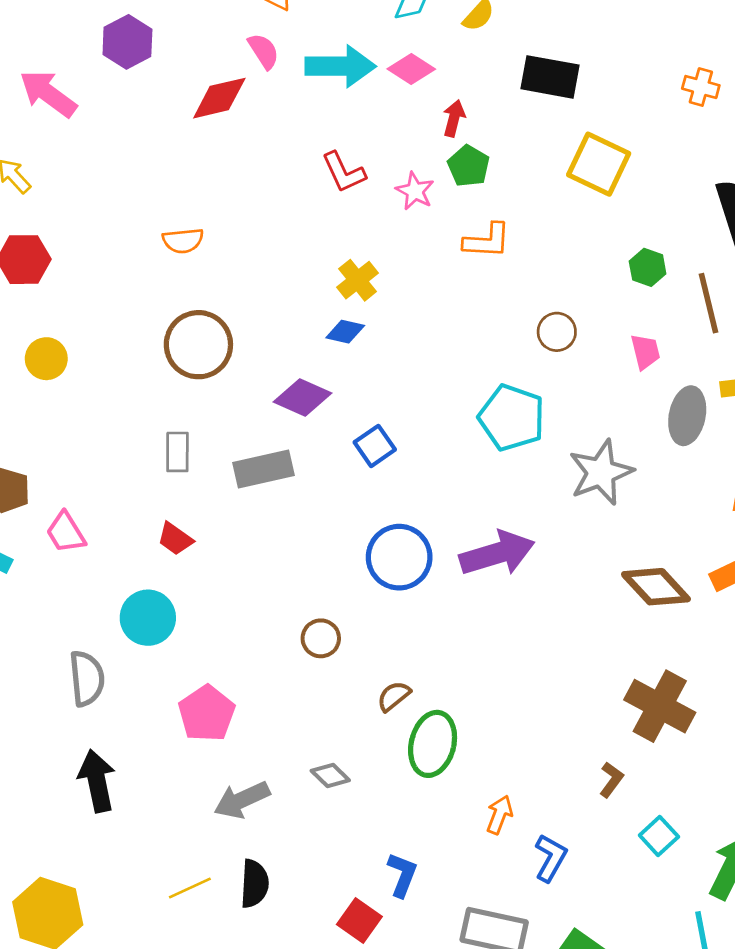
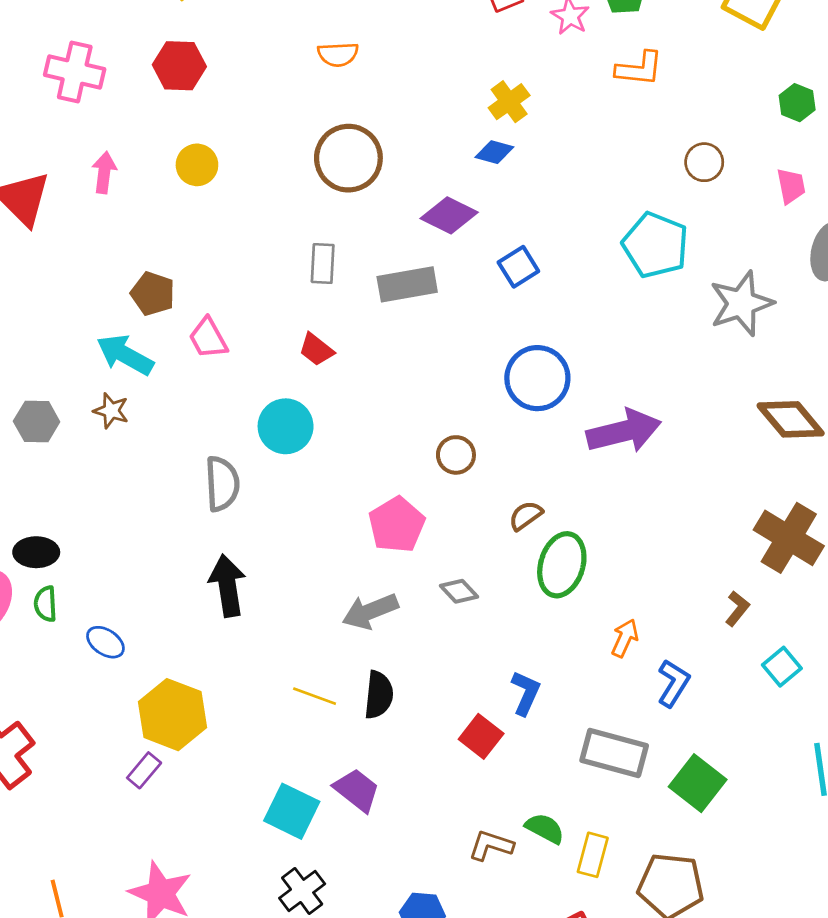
purple arrow: (497, 553) -> (624, 431), moved
pink pentagon: (207, 713) -> (397, 525), moved
yellow line: (190, 888) -> (315, 696), turned 42

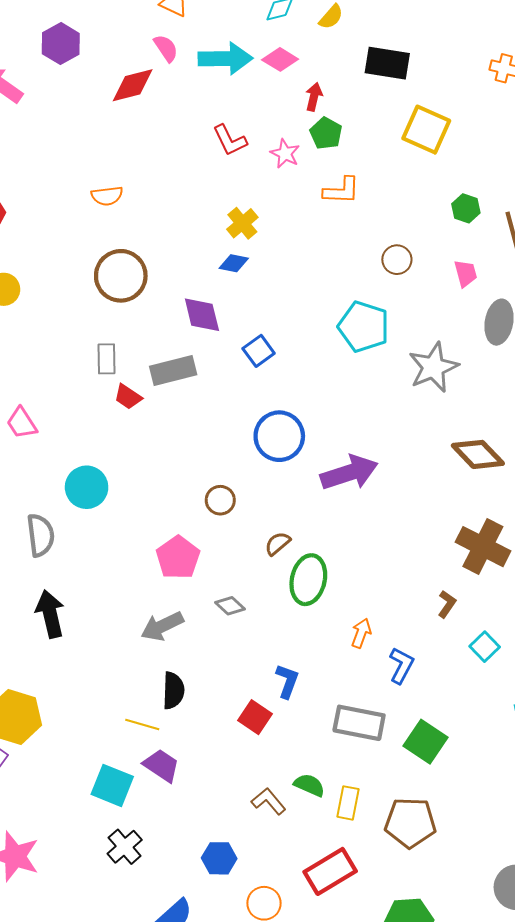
purple diamond: (449, 215) -> (202, 315), turned 54
red trapezoid: (316, 350) -> (128, 397), moved
yellow line: (315, 696) -> (142, 725), moved
brown L-shape: (491, 845) -> (269, 801), turned 36

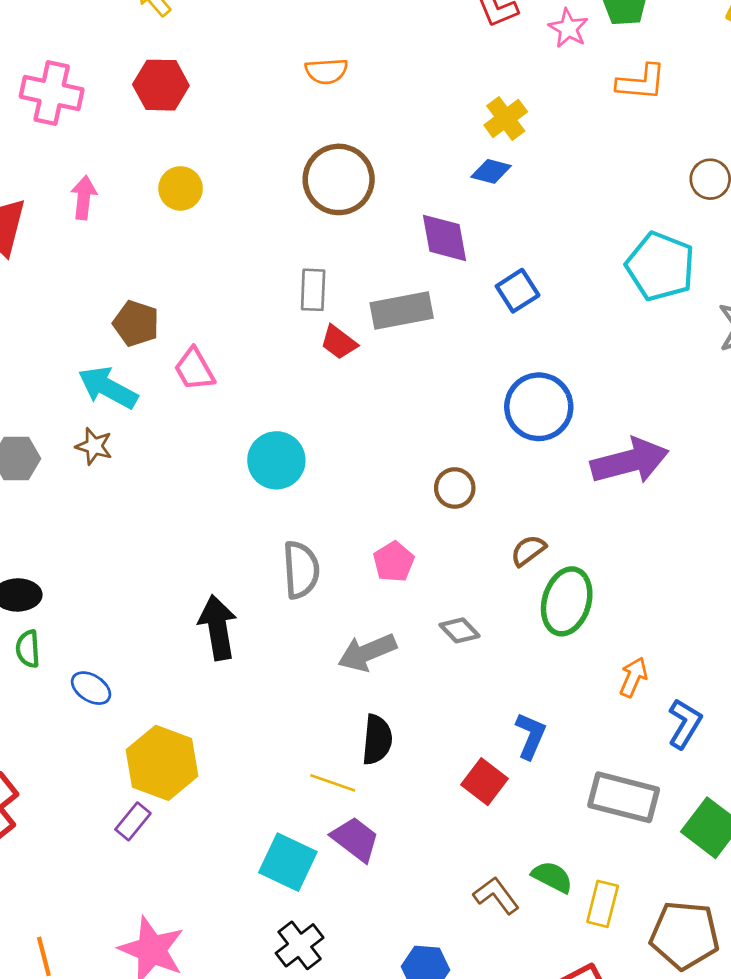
gray semicircle: (40, 535) -> (301, 570), moved
pink pentagon: (178, 558) -> (394, 562), size x0.7

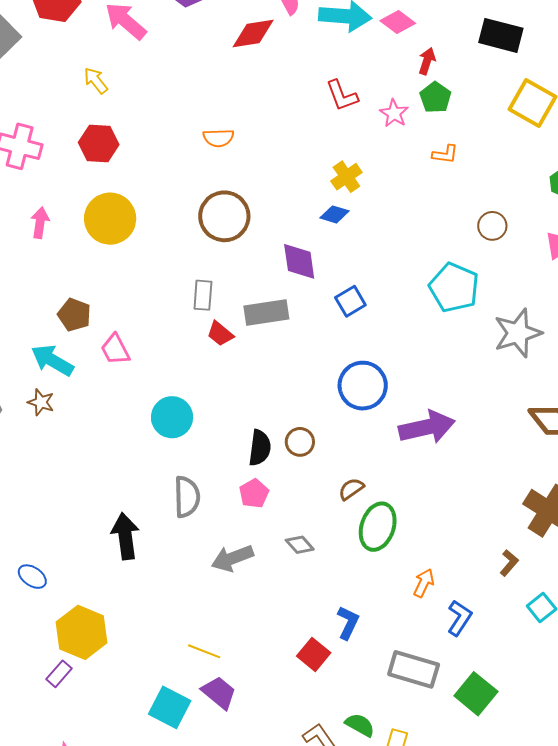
orange L-shape: (641, 82) -> (445, 154), size x0.7
yellow circle: (181, 188) -> (110, 219), size x1.6
black semicircle: (377, 740) -> (260, 448), moved

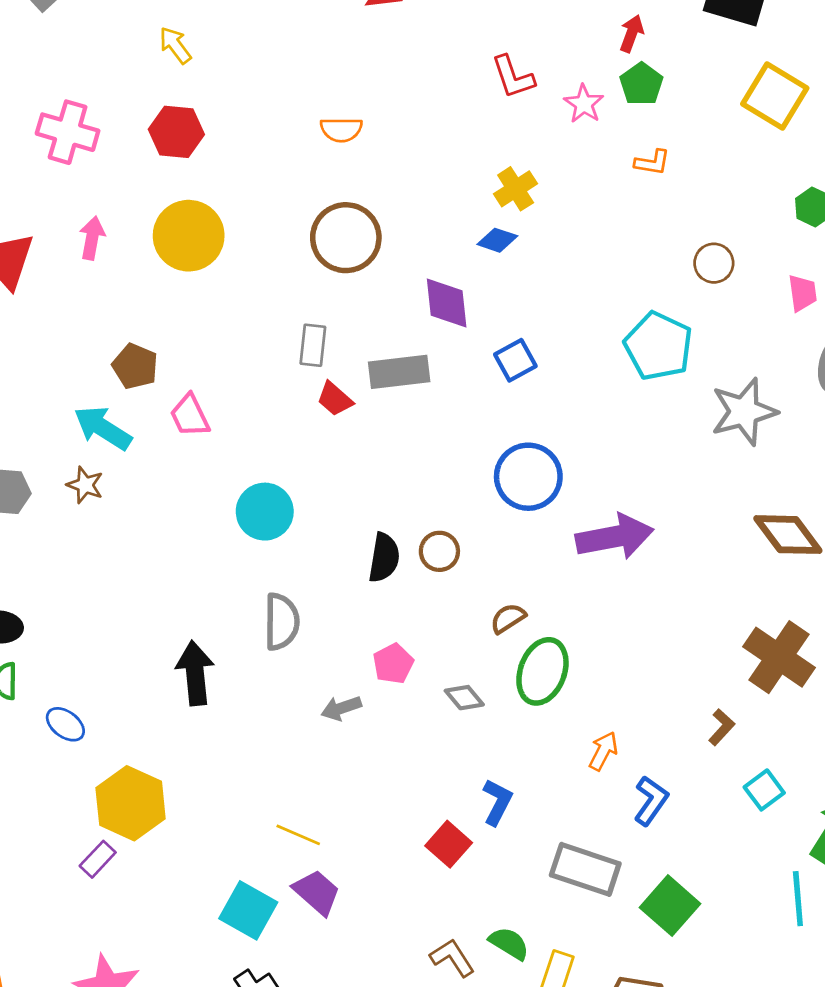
pink pentagon: (254, 493) -> (393, 664), moved
gray diamond: (300, 545) -> (464, 698), moved
gray arrow: (232, 558) -> (341, 708), size x0.7

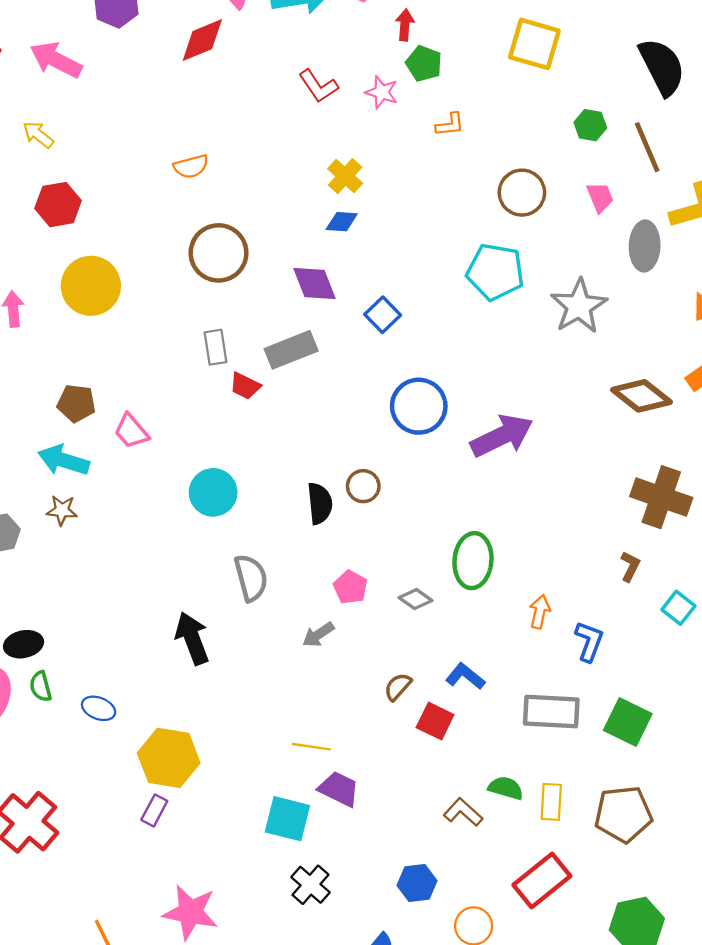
brown circle: (714, 263) -> (522, 193), size x1.4
brown semicircle: (508, 618) -> (398, 687), moved
blue L-shape: (497, 802) -> (465, 676), turned -63

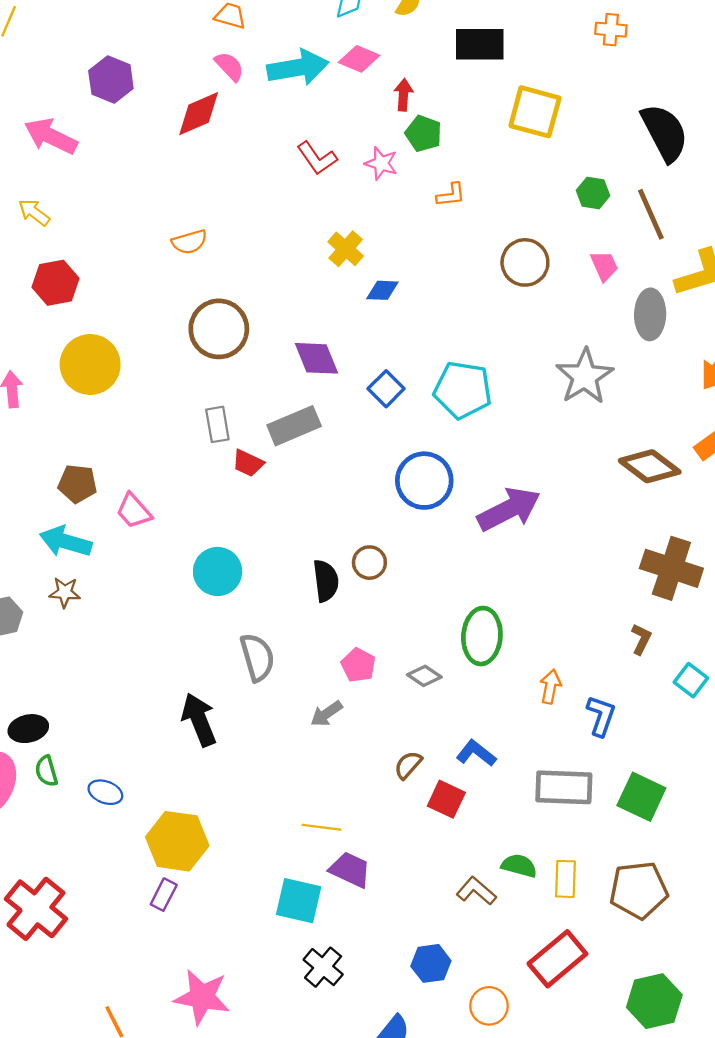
blue diamond: (342, 222) -> (382, 290), moved
cyan pentagon: (495, 272) -> (463, 390), moved

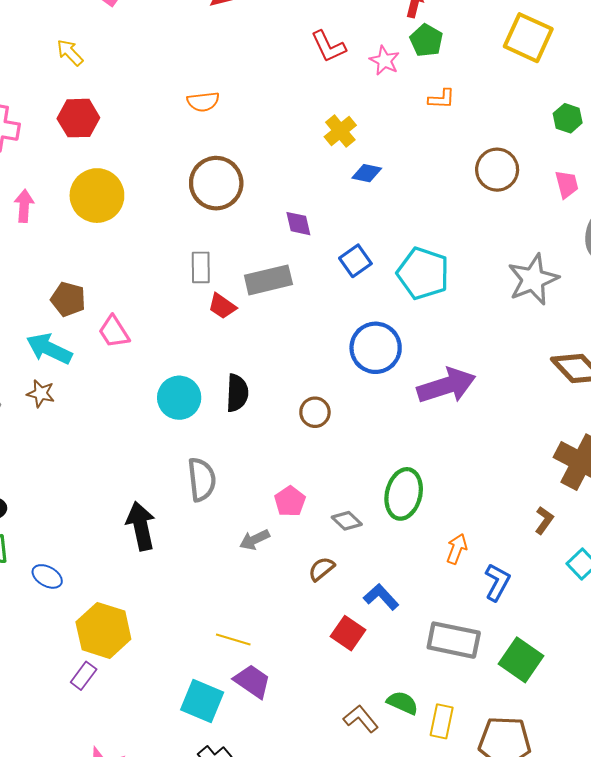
purple diamond: (316, 358) -> (298, 224), size x0.7
black semicircle: (326, 581) -> (237, 393), moved
brown semicircle: (408, 765) -> (321, 569), moved

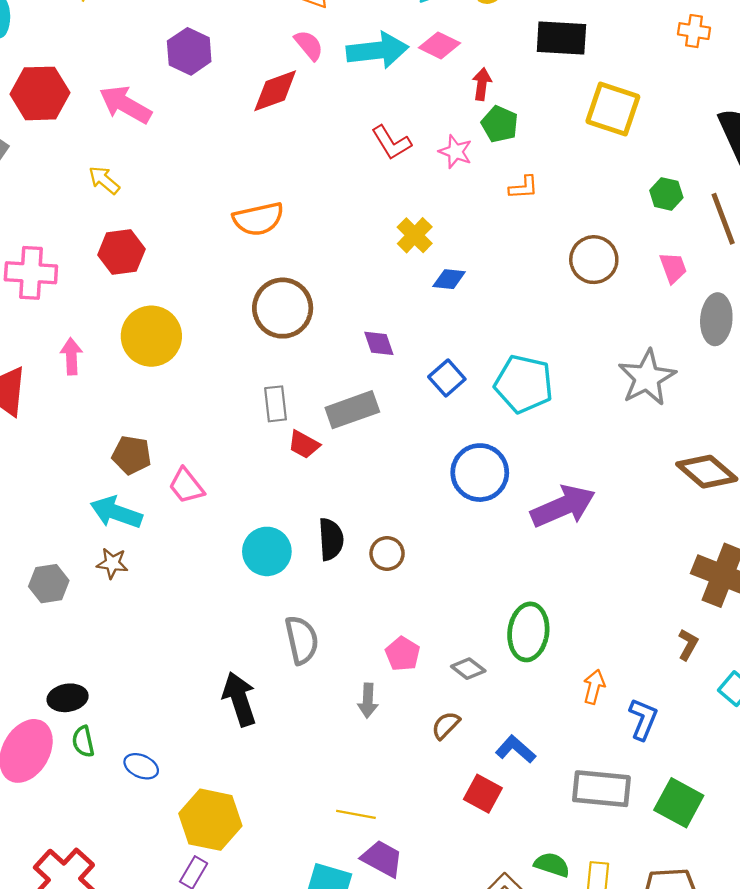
orange semicircle: (203, 102) -> (258, 219), size x1.4
brown circle: (315, 412) -> (387, 554), moved
gray arrow: (255, 540) -> (368, 701), turned -56

